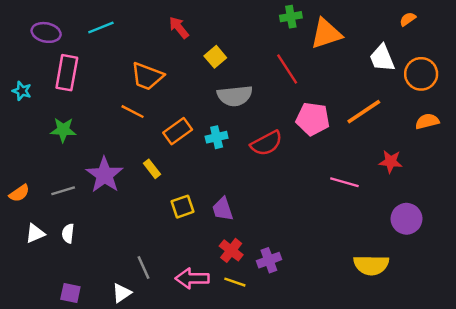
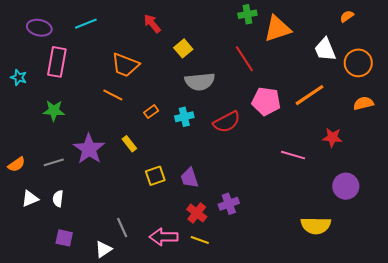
orange rectangle: (178, 131) -> (151, 112), size x0.6
purple cross: (269, 260) -> (229, 204), moved
purple square: (70, 293) -> (64, 238), moved

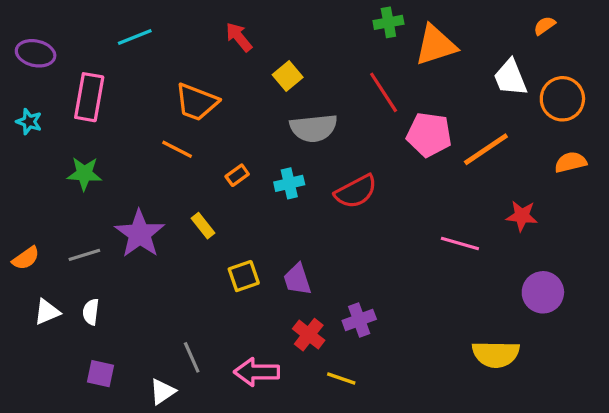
purple ellipse: (39, 28) -> (36, 53), moved
pink pentagon: (266, 101) -> (429, 135), moved
yellow line: (200, 240) -> (341, 378), moved

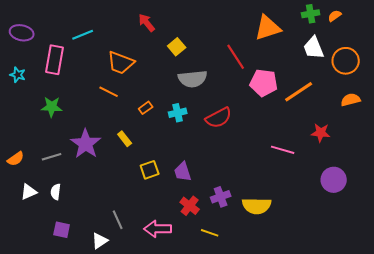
green cross: (388, 22) -> (311, 14), moved
cyan line: (135, 37) -> (83, 35), moved
yellow semicircle: (496, 354) -> (257, 206), moved

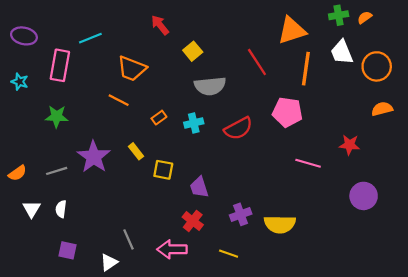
pink pentagon: (264, 83) -> (287, 112), moved
orange line: (299, 92) -> (306, 69), moved, turned -48
yellow square: (150, 170) -> (163, 170), moved, turned 30
white triangle: (29, 192) -> (32, 209), turned -36
red cross: (190, 206) -> (193, 221), moved

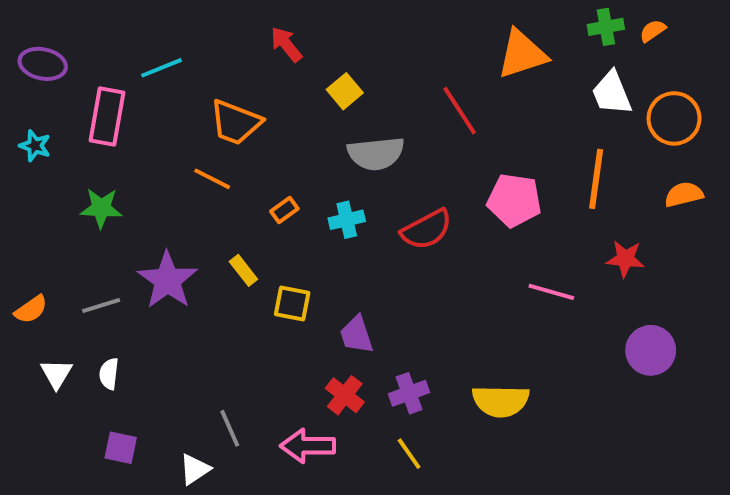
orange line: (306, 69) -> (596, 179), moved
purple cross: (241, 214) -> (409, 393), moved
yellow line: (229, 254) -> (409, 454), turned 36

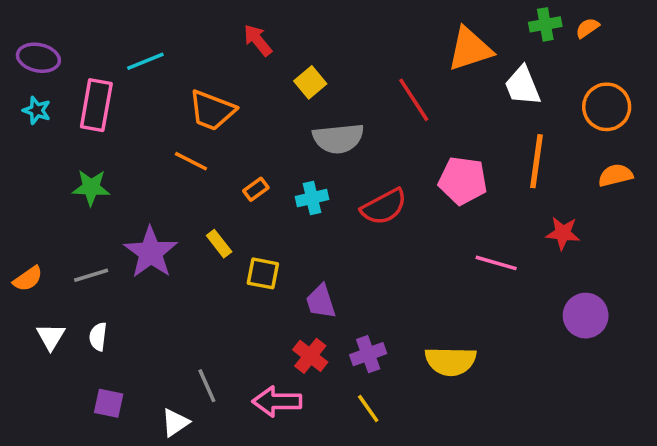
white trapezoid: (612, 93) -> (522, 86), moved
cyan star: (35, 146) -> (37, 110), moved

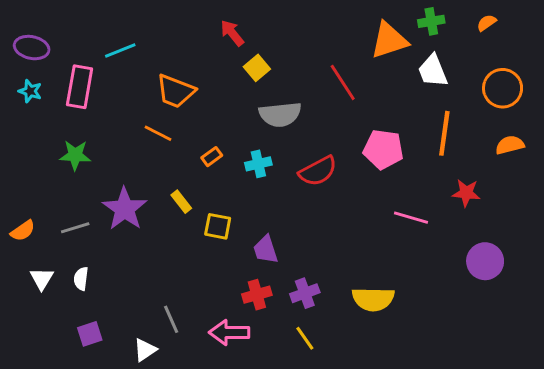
green cross: (545, 24) -> (431, 21), moved
red arrow: (258, 40) -> (232, 33), moved
red cross: (310, 356) -> (257, 295), turned 36
purple square: (109, 403) -> (90, 334), turned -30

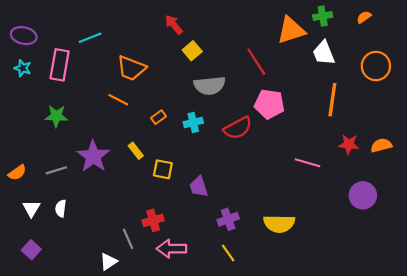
orange semicircle: (510, 145) -> (381, 145), moved
pink pentagon: (383, 149) -> (269, 104), moved
red cross: (257, 295) -> (153, 220), moved
purple square: (90, 334) -> (31, 250), moved, turned -30

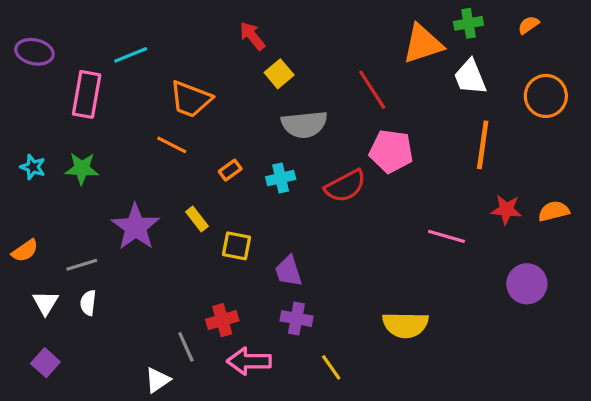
cyan star: (23, 68) -> (33, 167), moved
gray line: (56, 170) -> (82, 265), moved
purple cross: (228, 219) -> (296, 319), moved, turned 30

